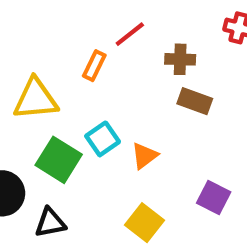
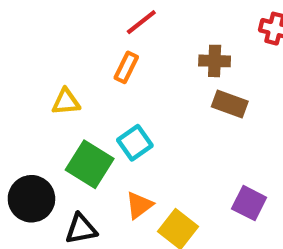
red line: (130, 34) -> (141, 22), moved
yellow triangle: (36, 99) -> (66, 102), size x0.6
orange triangle: (144, 156) -> (139, 205), moved

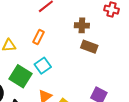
orange rectangle: (126, 67) -> (39, 37), moved

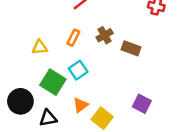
brown cross: (82, 25) -> (105, 35), moved, turned -32

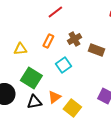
cyan square: (78, 70) -> (63, 65), moved
black triangle: (48, 118) -> (34, 102), moved

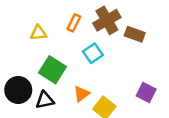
brown cross: (74, 39) -> (107, 20), size x1.5
black triangle: (34, 102) -> (45, 100), moved

